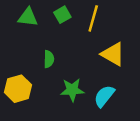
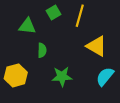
green triangle: (28, 17) -> (27, 26), moved
cyan semicircle: (104, 96) -> (105, 77), moved

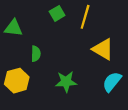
green triangle: (27, 26) -> (13, 28), moved
green semicircle: (42, 50) -> (36, 54), moved

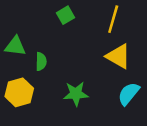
yellow line: (85, 17) -> (113, 19), moved
green triangle: (13, 28) -> (15, 46), moved

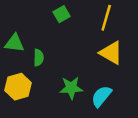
cyan semicircle: (129, 94) -> (101, 96), moved

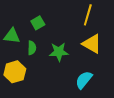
green square: (62, 14) -> (38, 23), moved
green star: (71, 88) -> (59, 52), moved

